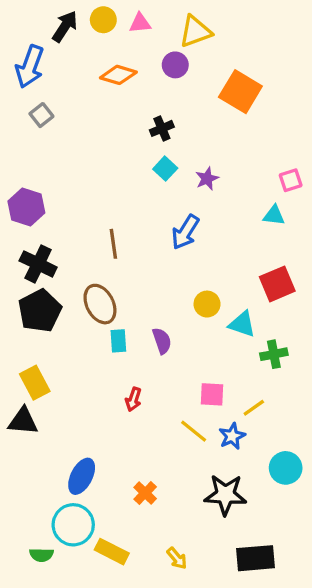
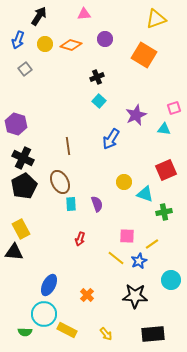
yellow circle: (103, 20) -> (45, 44), moved
yellow triangle: (195, 31) -> (156, 19), moved
blue arrow: (30, 67) -> (18, 40), size x0.7
purple star: (207, 179) -> (136, 115), moved, size x1.5

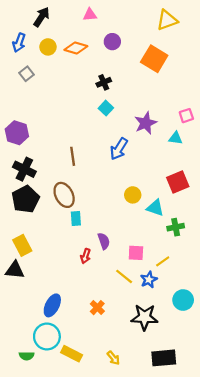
purple semicircle: (97, 204) -> (104, 241), moved
orange cross: (87, 295) -> (97, 308), moved

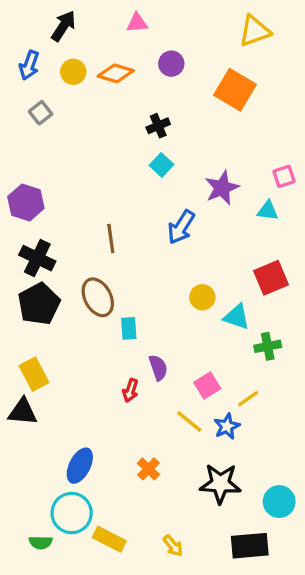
cyan rectangle: (76, 219) -> (129, 328), moved
pink square: (136, 253) -> (207, 386), turned -35
cyan circle: (183, 300) -> (279, 502), moved

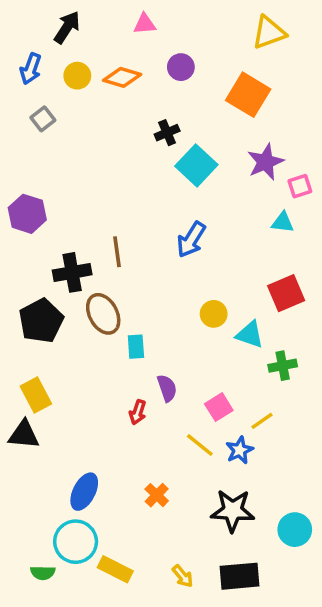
cyan square: (161, 165) -> (196, 165), moved, size x1.6
purple star: (222, 188) -> (265, 162), moved
black cross: (37, 258) -> (72, 272), moved, turned -36
black rectangle: (250, 546) -> (240, 576), moved

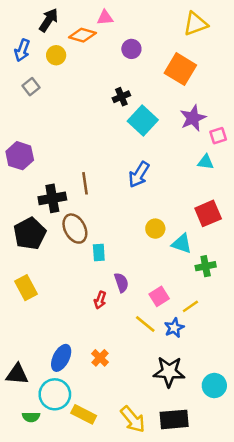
orange diamond: (122, 77) -> (82, 35), moved
black triangle: (24, 435) -> (17, 374), moved
orange cross: (157, 495) -> (100, 358), moved
yellow arrow: (183, 576) -> (133, 419), size x1.6

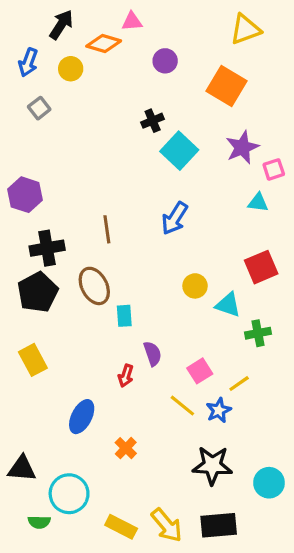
black cross: (52, 198) -> (47, 248), moved
blue ellipse: (61, 358) -> (82, 417), moved
yellow rectangle: (84, 414) -> (121, 527), moved

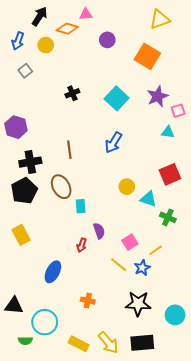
black cross: (153, 121) -> (72, 93), moved
green cross: (258, 333) -> (168, 217), turned 35
orange cross: (126, 448) -> (88, 301), moved, turned -32

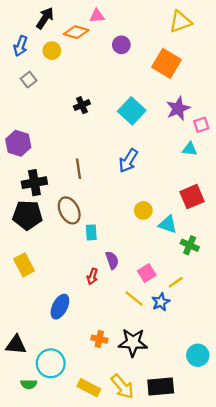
black pentagon: (24, 191) -> (27, 215), turned 30
black star: (138, 304) -> (133, 342), moved

